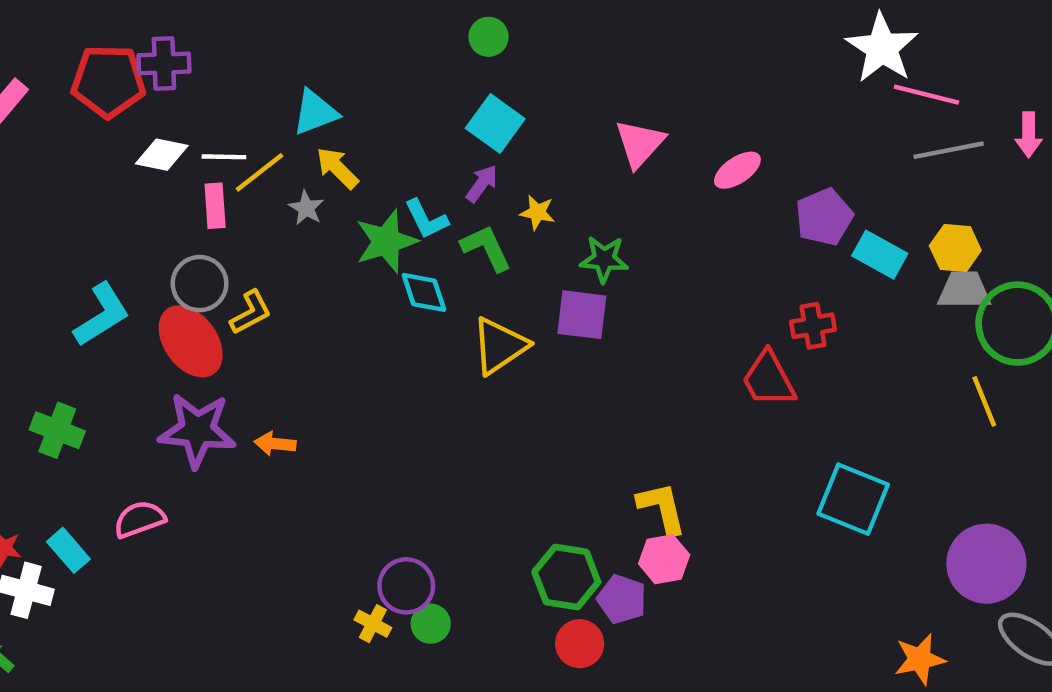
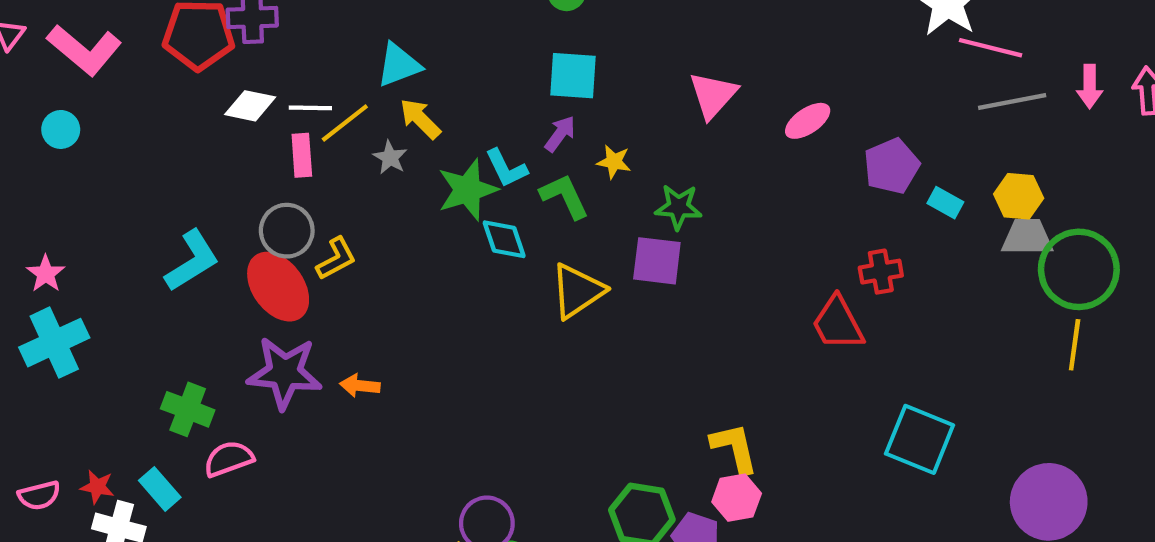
cyan square: (495, 124) -> (573, 76), turned -32
cyan rectangle: (880, 255) -> (945, 203), size x0.7
yellow line: (984, 401) -> (1075, 345), moved, turned 30
green cross: (57, 430) -> (188, 409), moved

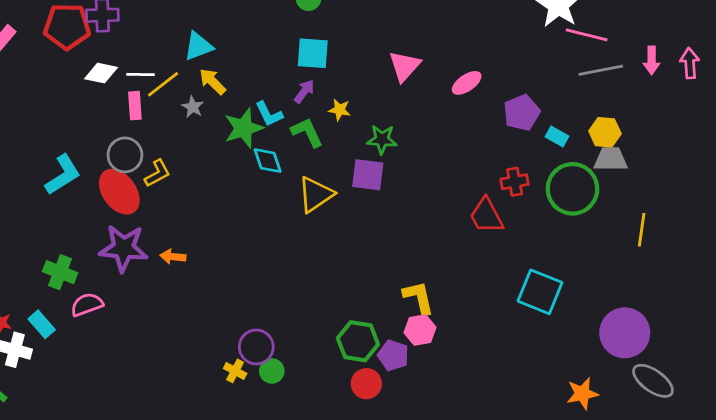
green circle: (1079, 269) -> (572, 189), moved

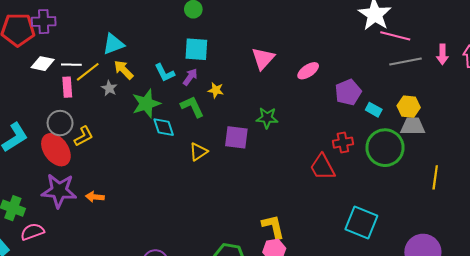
cyan L-shape: (269, 114) -> (165, 73), moved
green star: (382, 139) -> (267, 118), moved
yellow triangle: (316, 194) -> (198, 152), size x0.7

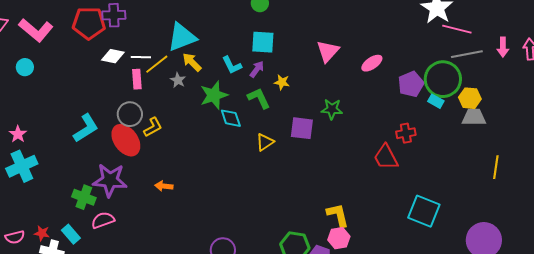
cyan triangle: (113, 44) -> (182, 37), size x1.4
green circle: (385, 148) -> (443, 79), moved
purple star: (59, 191) -> (110, 180), moved

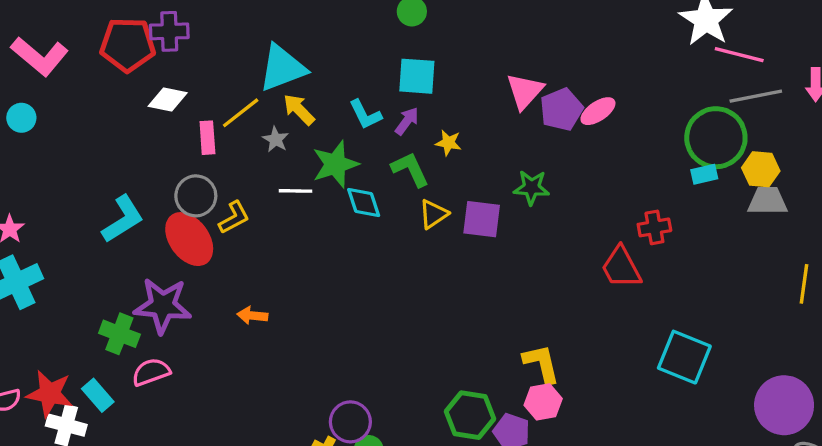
white line: (141, 57) -> (296, 191), moved
purple pentagon: (411, 84) -> (561, 109), moved
cyan rectangle: (436, 101) -> (704, 174), turned -42
yellow triangle: (265, 142) -> (433, 214), moved
red star: (42, 233) -> (50, 394), size x1.8

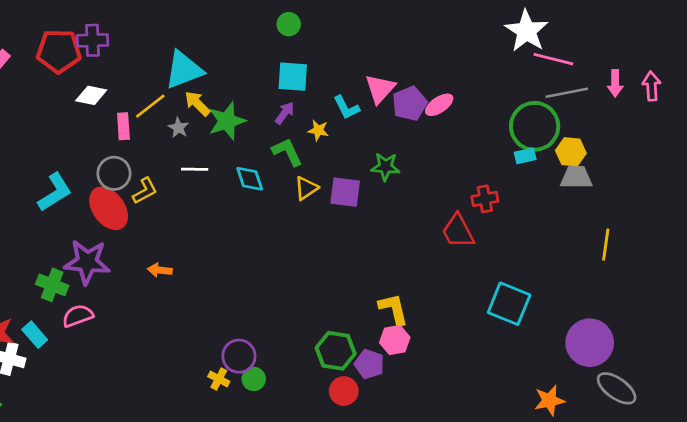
cyan L-shape: (365, 114) -> (346, 108), moved
green star: (335, 164) -> (227, 121), moved

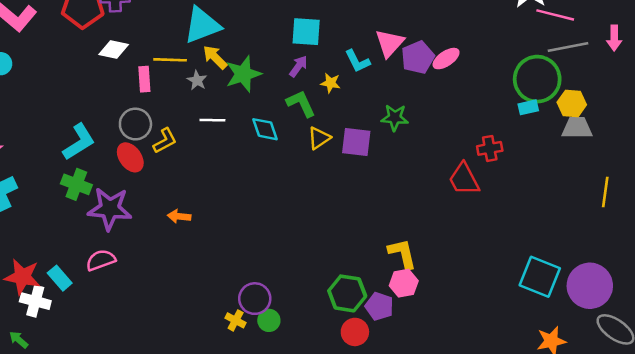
yellow line: (150, 106) -> (170, 60), turned 40
red ellipse: (109, 208) -> (130, 157), size x0.7
green cross: (52, 285) -> (76, 184), moved
cyan square: (509, 304) -> (540, 277), moved

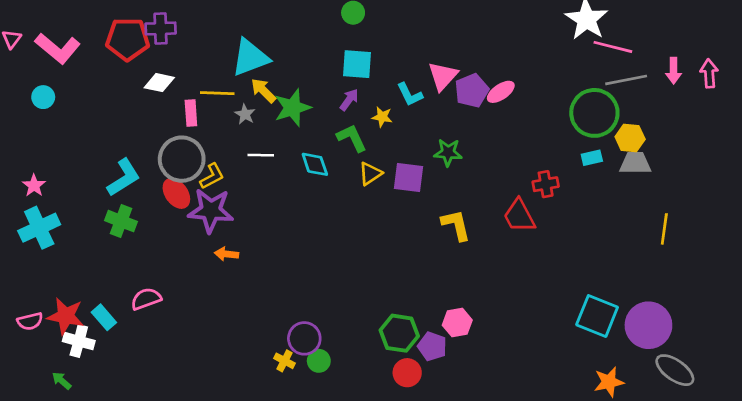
cyan rectangle: (528, 107) -> (592, 158), moved
gray circle: (135, 124) -> (182, 159), size x1.4
purple star: (110, 209) -> (211, 211), moved
yellow L-shape: (402, 254) -> (456, 225), moved

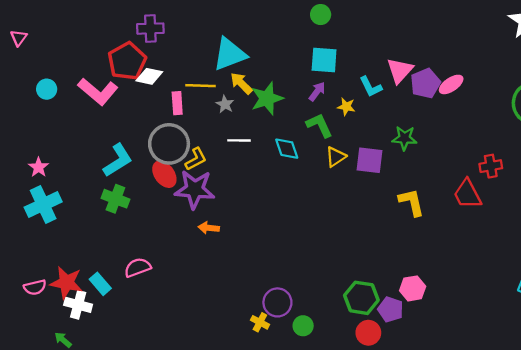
red pentagon: (128, 39) -> (127, 61), moved, turned -30
pink L-shape: (58, 48) -> (98, 91), moved
green circle: (319, 361) -> (303, 326), moved

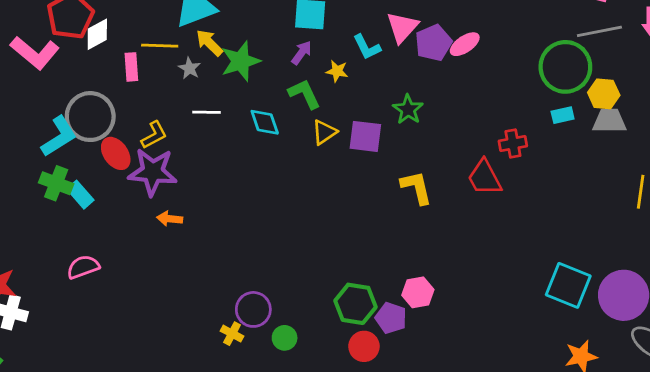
white diamond: (149, 76) -> (97, 34), turned -40
green star: (404, 138) -> (408, 109), turned 30
gray circle: (169, 144) -> (90, 117), moved
cyan rectangle: (100, 284) -> (80, 195), moved

